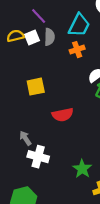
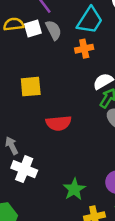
gray semicircle: (50, 37) -> (53, 30), turned -35

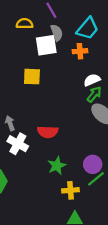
white square: (33, 28) -> (46, 45), moved, size x1.5
red semicircle: (58, 123) -> (48, 132), moved

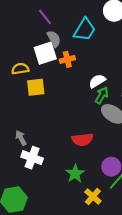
yellow semicircle: (25, 24) -> (20, 69), moved
orange cross: (80, 51) -> (67, 59), moved
red semicircle: (48, 132) -> (82, 139), moved
yellow cross: (70, 190) -> (93, 196), turned -35

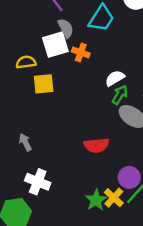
orange cross: (67, 59) -> (81, 52), turned 32
white cross: (32, 158) -> (38, 182), moved
green star: (75, 174) -> (96, 200), moved
yellow cross: (93, 196) -> (114, 198), moved

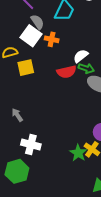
white square: (55, 45) -> (31, 36), turned -30
green arrow: (120, 95) -> (86, 68), turned 84
red semicircle: (96, 145) -> (67, 72), moved

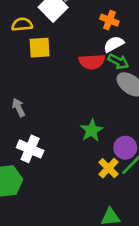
orange cross: (52, 39) -> (109, 20), moved
green star: (78, 153) -> (92, 130), moved

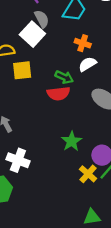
green arrow: (118, 61) -> (64, 77), moved
red semicircle: (92, 62) -> (58, 93), moved

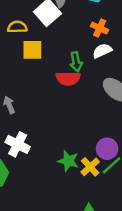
green arrow: (64, 77) -> (76, 62), turned 48
green star: (72, 141) -> (68, 161), moved, turned -30

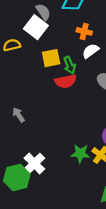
yellow square: (32, 50) -> (51, 58), moved
white cross: (18, 144) -> (34, 163), moved, turned 30

